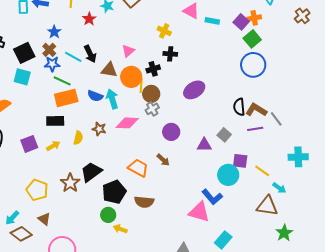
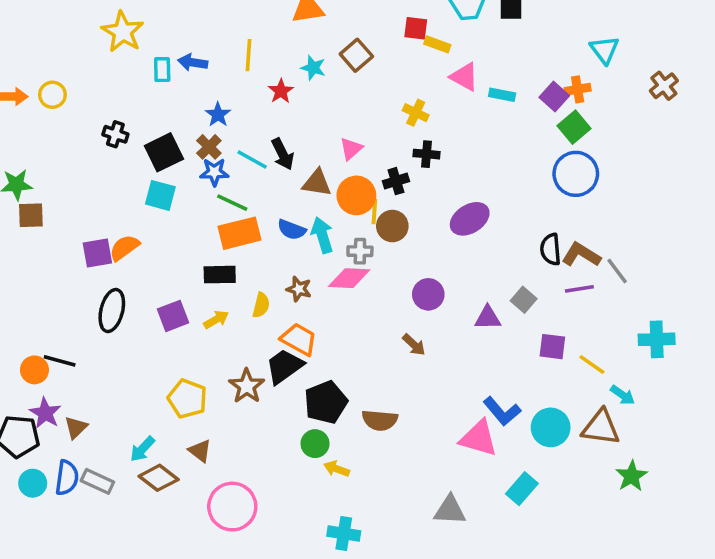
gray cross: (152, 109) -> (360, 251), moved, turned 32
orange trapezoid: (138, 168) -> (299, 339), moved
cyan circle: (228, 175) -> (551, 427), moved

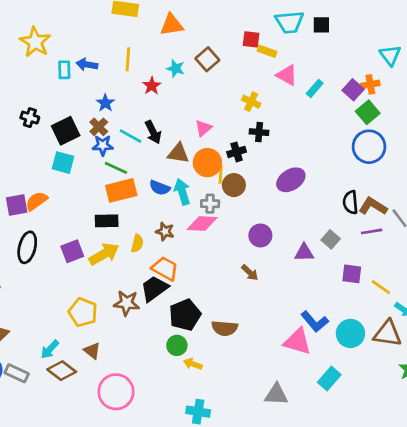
cyan rectangle: (502, 95) -> (315, 88), turned -60
yellow arrow: (216, 320) -> (104, 254), size x1.6
brown star: (247, 386) -> (127, 303), turned -30

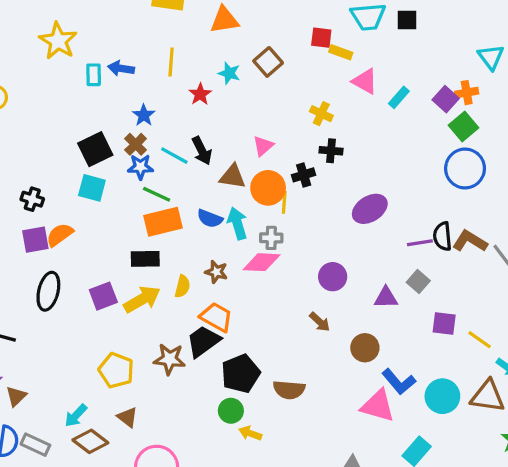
black cross: (30, 118) -> (32, 199), moved
brown circle: (234, 185) -> (365, 348), moved
purple line: (372, 231) -> (420, 243), moved

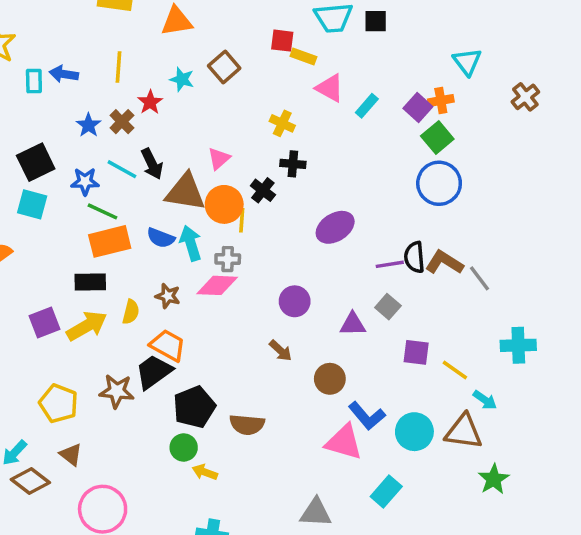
brown cross: (136, 144) -> (122, 122), moved
black cross: (304, 175) -> (263, 190), turned -35
brown triangle: (232, 177) -> (185, 192), size x1.4

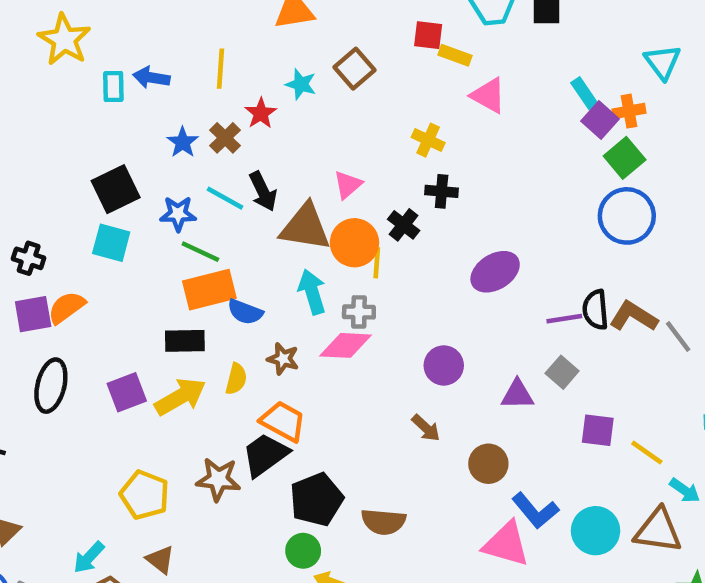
cyan rectangle: (367, 106) -> (584, 93), moved, turned -75
blue semicircle: (161, 238) -> (245, 312), moved

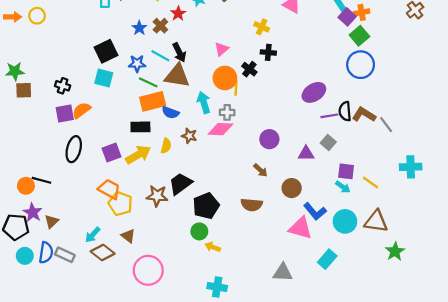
brown triangle: (305, 227) -> (177, 76), moved
purple ellipse: (495, 272) -> (314, 92), moved
orange trapezoid: (283, 421) -> (109, 189), moved
cyan arrow: (685, 490) -> (343, 187), moved
brown semicircle: (383, 522) -> (252, 205), moved

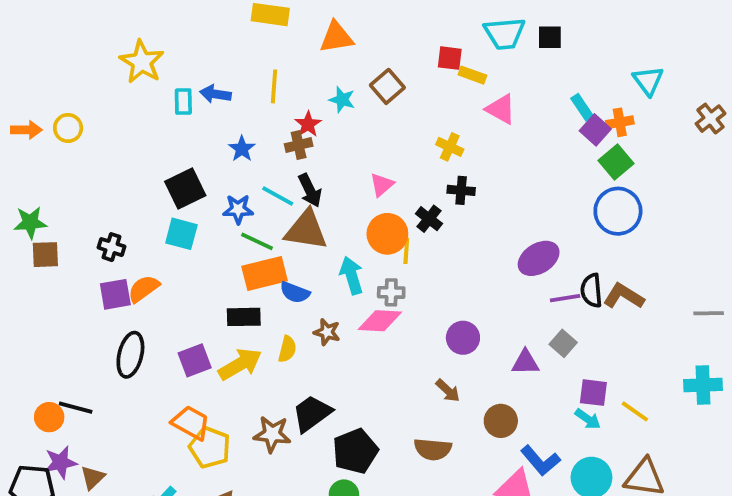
brown cross: (160, 26) -> (299, 145), moved, turned 32
gray line: (386, 125) -> (709, 313), moved, turned -54
purple star: (33, 213) -> (60, 462), turned 30

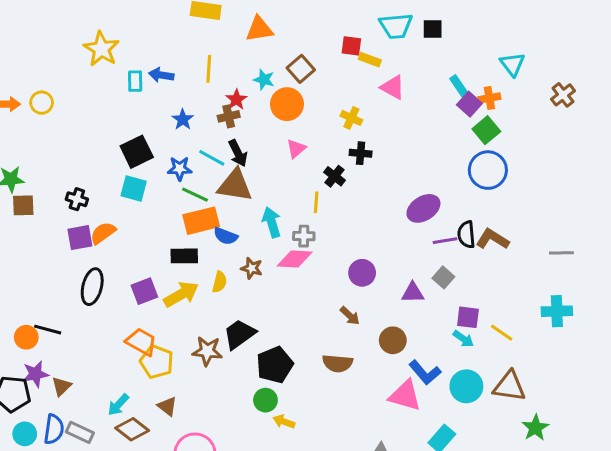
orange circle: (387, 234) -> (287, 104), moved

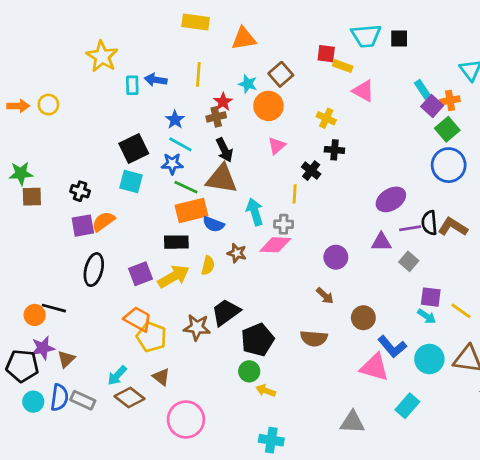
cyan line: (212, 158) -> (180, 144), moved
purple triangle: (413, 293) -> (381, 242), moved

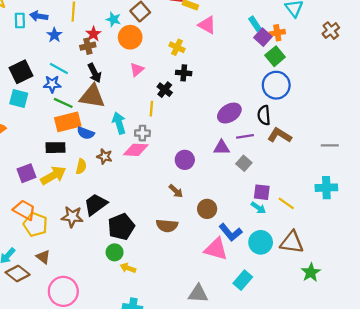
blue star: (175, 120) -> (54, 35), moved
black semicircle: (429, 223) -> (264, 115), moved

